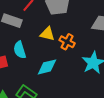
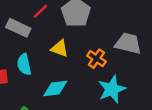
orange cross: (67, 42) -> (96, 59), moved

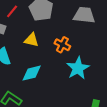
gray trapezoid: (128, 43) -> (84, 15), moved

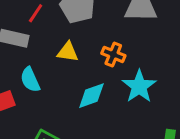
cyan diamond: (32, 73) -> (91, 96), moved

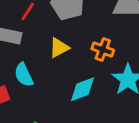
yellow triangle: (68, 52) -> (59, 48), turned -35

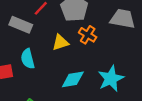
orange cross: (103, 50) -> (88, 35), moved

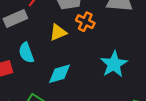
gray rectangle: (21, 25) -> (15, 18), turned -40
cyan diamond: (73, 79) -> (60, 74), moved

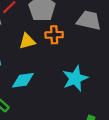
orange cross: (85, 22) -> (54, 35), turned -36

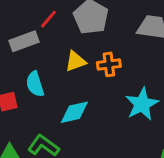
orange cross: (54, 35) -> (109, 64), moved

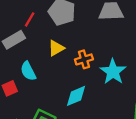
orange cross: (109, 64) -> (84, 59), moved
cyan diamond: (74, 112) -> (76, 96), moved

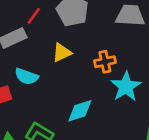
orange cross: (84, 59) -> (105, 62), moved
cyan semicircle: (28, 71) -> (26, 76), turned -48

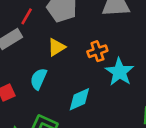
cyan semicircle: (26, 76) -> (39, 79), moved, turned 100

